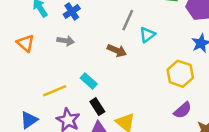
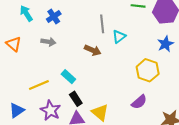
gray line: (128, 20) -> (102, 24), turned -30
purple semicircle: (183, 110) -> (139, 102), moved

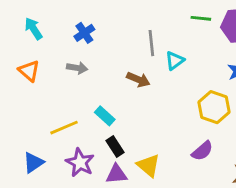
cyan arrow: (26, 13) -> (33, 29), moved

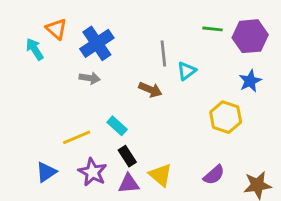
cyan arrow: (33, 29) -> (35, 49), moved
blue cross: (84, 33) -> (97, 43), size x1.6
orange triangle: (29, 71) -> (56, 29), moved
purple semicircle: (202, 151) -> (214, 175), moved

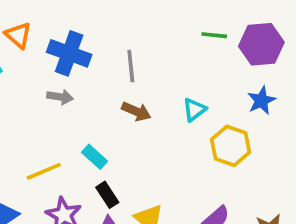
blue cross: (97, 43) -> (69, 53), turned -36
gray line: (163, 53) -> (131, 66), moved
cyan triangle: (187, 71) -> (194, 110), moved

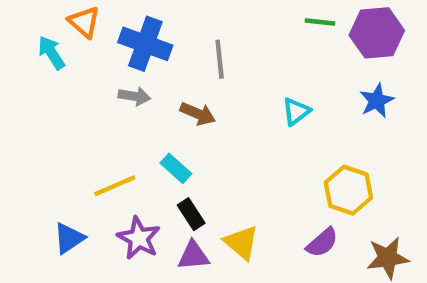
brown arrow: (136, 111) -> (198, 114), moved
yellow hexagon: (231, 146) -> (348, 190), moved

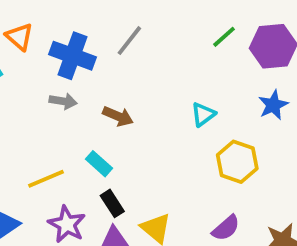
green line: (320, 22) -> (224, 37), turned -48
gray line: (220, 59) -> (129, 41), moved, turned 44
yellow hexagon: (348, 190) -> (237, 162), moved

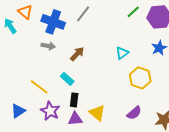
brown arrow: (118, 116) -> (77, 54), turned -70
yellow line: (46, 179) -> (39, 87), turned 60
black rectangle: (112, 203) -> (74, 100), turned 40

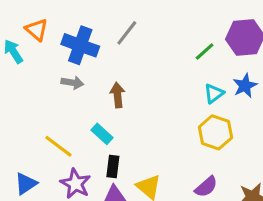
green line: (133, 12) -> (205, 51), moved
cyan triangle: (122, 53) -> (214, 93), moved
brown arrow: (77, 54) -> (118, 95), turned -49

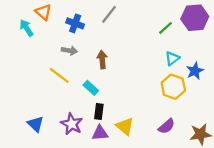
blue cross: (80, 45) -> (75, 23), size x0.7
blue star: (245, 86) -> (195, 71), moved
yellow line: (58, 146) -> (59, 75), moved
blue triangle: (26, 184) -> (35, 124), turned -42

